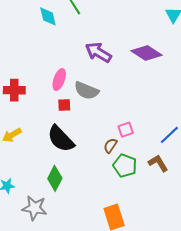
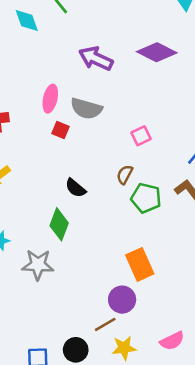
red square: (64, 105) -> (60, 130), turned 32
pink square: (126, 130) -> (141, 136), moved
black semicircle: (61, 139) -> (76, 188), moved, size x0.6

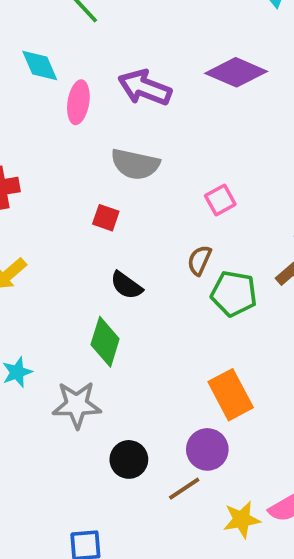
cyan diamond: (27, 20) -> (40, 66), moved
pink ellipse: (50, 99) -> (78, 102), moved
red square: (60, 130) -> (106, 218), moved
yellow star: (124, 348) -> (242, 520), moved
black circle: (76, 350) -> (129, 459), moved

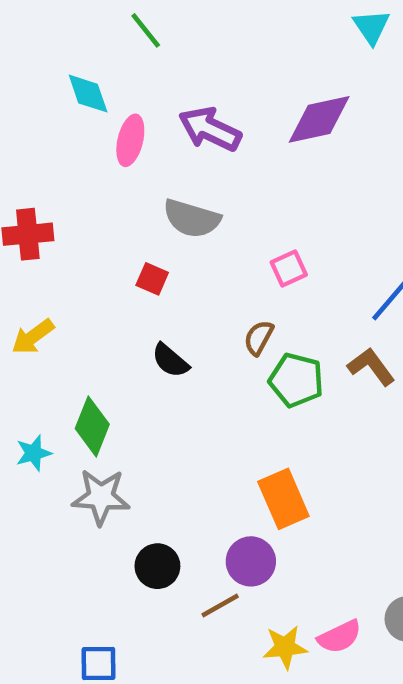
purple diamond: (236, 72) -> (319, 119), turned -40
green diamond: (105, 342) -> (92, 426), moved

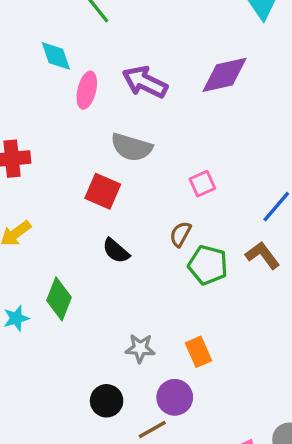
red square: (152, 279) -> (103, 191), size x1.5
gray star: (101, 497) -> (140, 348), moved, size x0.7
orange rectangle: (283, 499) -> (198, 352), size x0.7

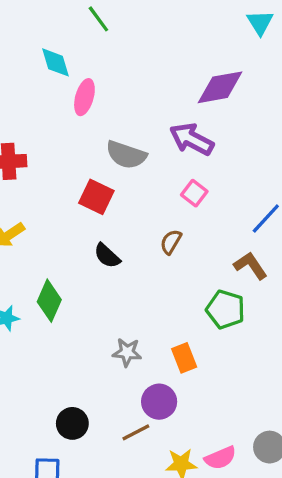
purple arrow: (145, 82) -> (192, 139), moved
pink square: (202, 184) -> (194, 193), turned -30
green pentagon: (208, 265) -> (226, 309), moved
black circle: (107, 401) -> (72, 423), moved

